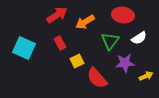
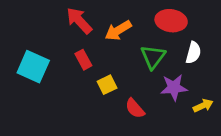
red arrow: (57, 15) -> (79, 21), turned -100
white semicircle: (139, 38) -> (193, 53), turned -42
red semicircle: (97, 78) -> (135, 108), size x0.7

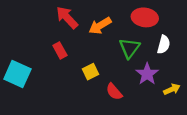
red rectangle: (83, 60) -> (60, 50), moved
cyan square: (33, 67) -> (17, 74), moved
purple star: (174, 87) -> (147, 74), turned -30

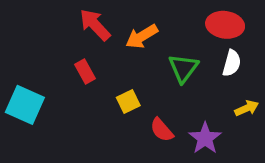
red ellipse: (145, 17) -> (225, 25), moved
purple star: (147, 74) -> (205, 138), moved
yellow arrow: (172, 89) -> (247, 108), moved

